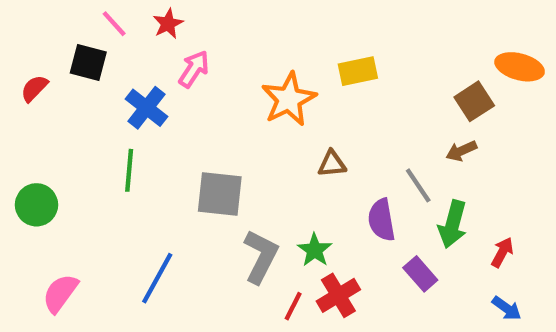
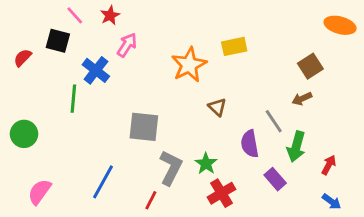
orange ellipse: (520, 67) -> (340, 25), moved
brown triangle: (332, 164) -> (217, 107), turned 48
green line: (129, 170) -> (73, 99), moved
red line: (293, 306) -> (151, 200), moved

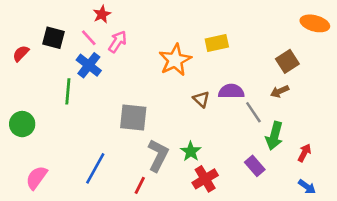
pink line: (75, 15) -> (89, 38), moved
purple semicircle: (250, 144) -> (231, 91), moved, turned 100

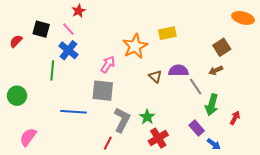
pink arrow: (118, 42) -> (108, 64), moved
blue line: (95, 168) -> (73, 112), moved, turned 65
blue arrow: (307, 187) -> (214, 144), moved

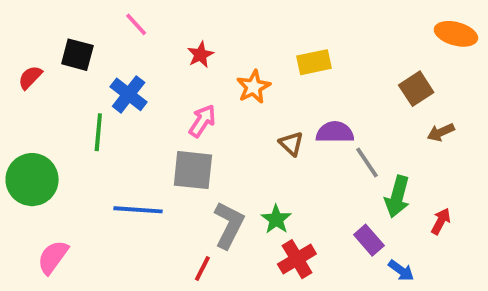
red star: (79, 11) -> (200, 55), moved
pink line: (68, 29) -> (136, 24), moved
orange star: (135, 46) -> (253, 87), size x0.7
brown arrow: (216, 70) -> (441, 132), moved
green circle: (17, 96) -> (32, 180), size x1.4

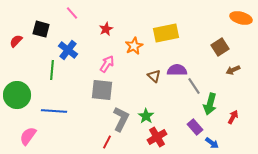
yellow rectangle: (314, 62) -> (166, 33), size x1.4
blue line: (138, 210) -> (54, 111), moved

